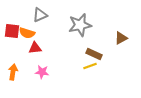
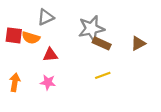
red triangle: (35, 48) -> (50, 55), moved
brown rectangle: (94, 54) -> (102, 43), moved

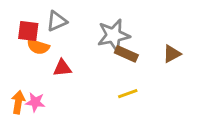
red square: (14, 35) -> (28, 31), moved
pink star: (48, 82) -> (35, 102), moved

